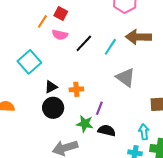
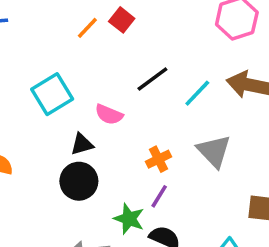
pink semicircle: (60, 35) -> (109, 115), moved
orange cross: (76, 89) -> (158, 159), moved, turned -32

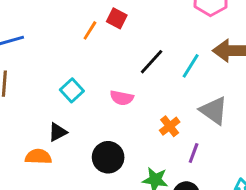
cyan square: (52, 94) -> (72, 90), size x0.7
black triangle: (82, 144) -> (58, 132), moved
purple line: (159, 196) -> (194, 153), moved

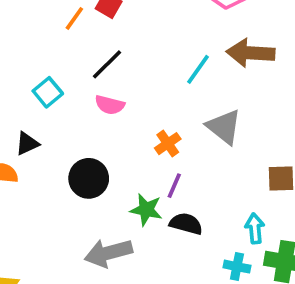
black line: (152, 62) -> (107, 64), moved
purple line: (194, 153) -> (174, 186), moved

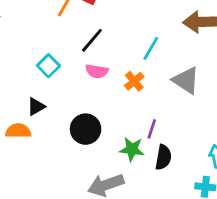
cyan line: (198, 69) -> (151, 48), moved
orange cross: (168, 144) -> (134, 81), moved
black semicircle: (186, 224) -> (163, 157), turned 90

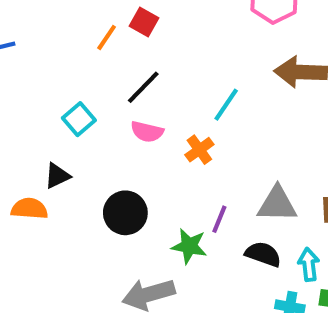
gray triangle: (186, 80) -> (277, 204), moved, turned -36
black semicircle: (163, 157) -> (263, 254), moved, turned -85

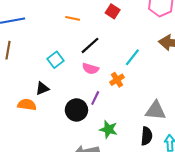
red square: (144, 22) -> (113, 11), moved
orange line: (107, 37) -> (73, 18), turned 64
purple line: (219, 219) -> (95, 98), moved
black semicircle: (263, 254) -> (147, 136), turned 72

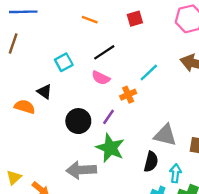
red square: (113, 11) -> (135, 19), turned 32
black triangle: (42, 89) -> (44, 92), turned 48
purple line: (95, 98) -> (109, 117), moved
green star: (108, 129) -> (110, 148), size x1.4

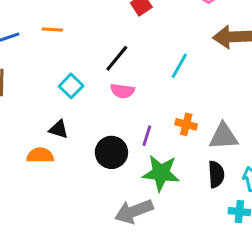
orange line: (90, 20) -> (52, 29), moved
orange cross: (128, 95) -> (186, 124), moved, turned -35

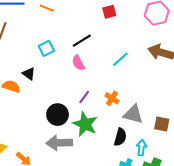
pink semicircle: (122, 91) -> (78, 63), turned 35
black circle: (111, 152) -> (58, 115), moved

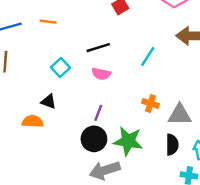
black line: (82, 41) -> (98, 48), turned 30
pink semicircle: (78, 63) -> (101, 74), turned -35
purple line: (84, 97) -> (98, 113), moved

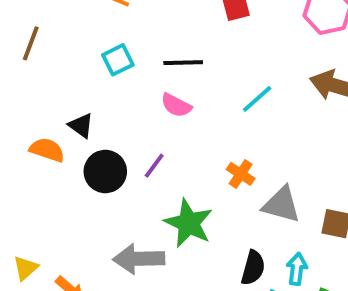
cyan square: (61, 67) -> (118, 60), moved
black circle: (94, 139) -> (105, 171), moved
black semicircle: (172, 145) -> (253, 268), moved

